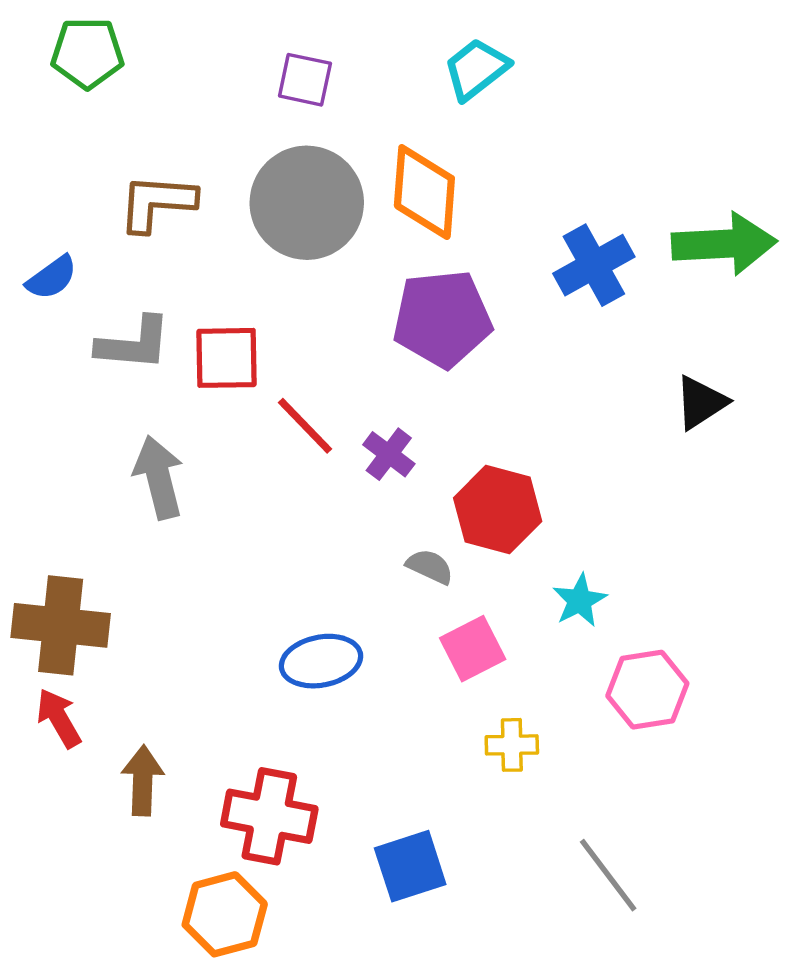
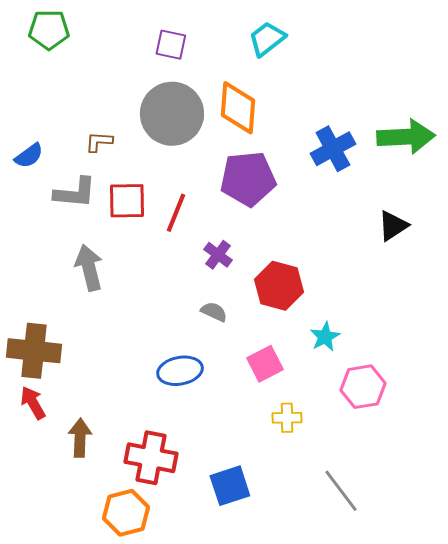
brown L-shape: (157, 203) -> (99, 142), moved, size x0.6
red line: (305, 426) -> (176, 213), moved, turned 66
gray semicircle: (430, 567) -> (214, 312), moved

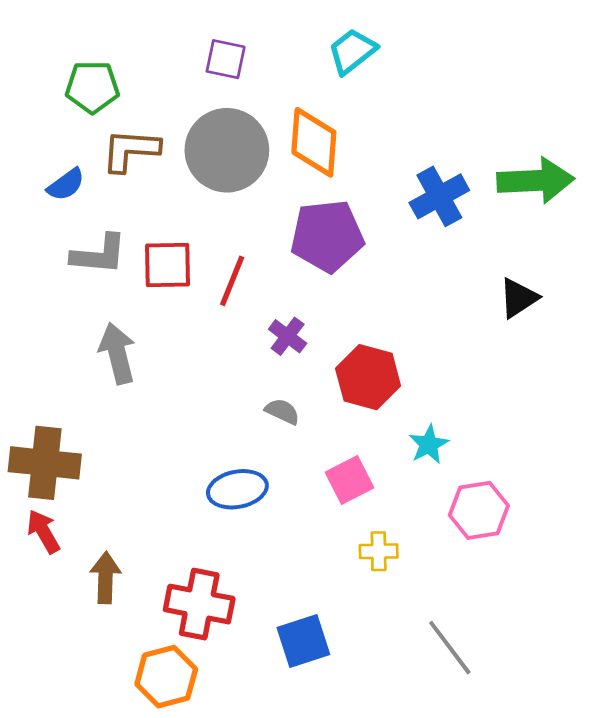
green pentagon: (49, 30) -> (92, 87), moved
brown L-shape: (99, 142) -> (131, 150), moved, size x1.6
blue semicircle: (29, 156) -> (66, 185), moved

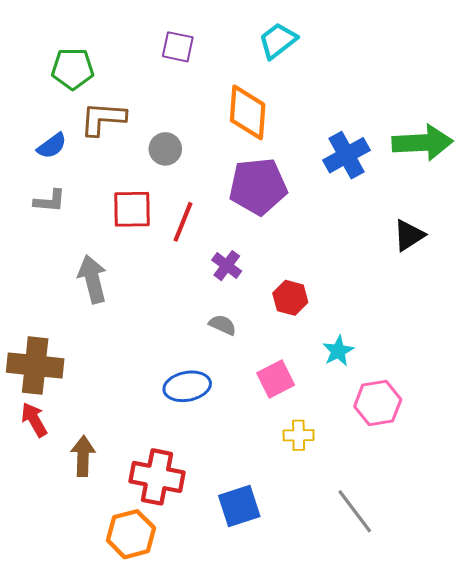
gray circle: (227, 150) -> (165, 149), moved, size x0.5
gray L-shape: (99, 254) -> (50, 201), moved, size x0.7
red hexagon: (368, 377) -> (290, 298), size x0.7

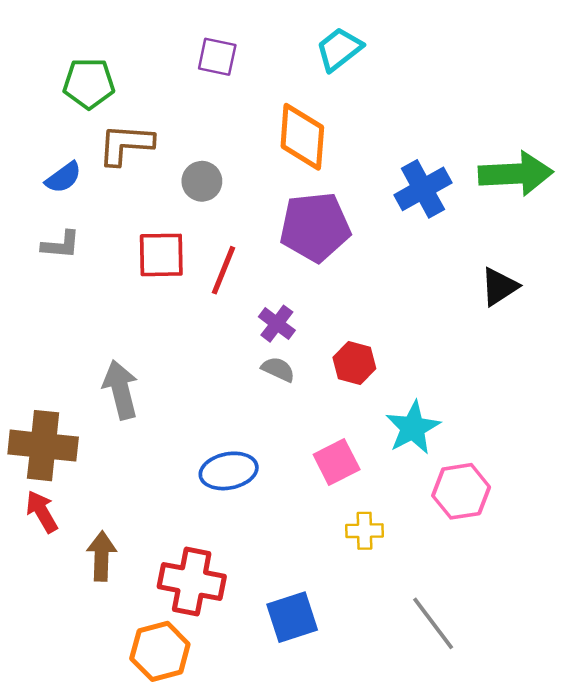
gray arrow: (92, 279) -> (121, 390), moved
gray semicircle: (223, 325) -> (278, 369), moved
cyan star: (338, 351) -> (413, 428), size x1.4

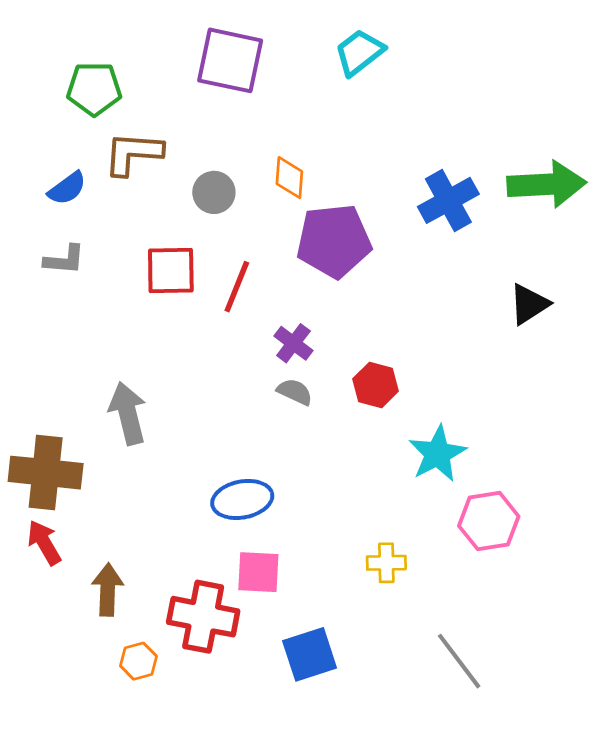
purple square: (217, 57) -> (230, 60), size x1.6
orange diamond: (302, 137) -> (289, 178), moved, size x0.6
pink square: (337, 462) -> (258, 572), moved, turned 30
orange hexagon: (160, 651) -> (139, 661), moved, size x0.6

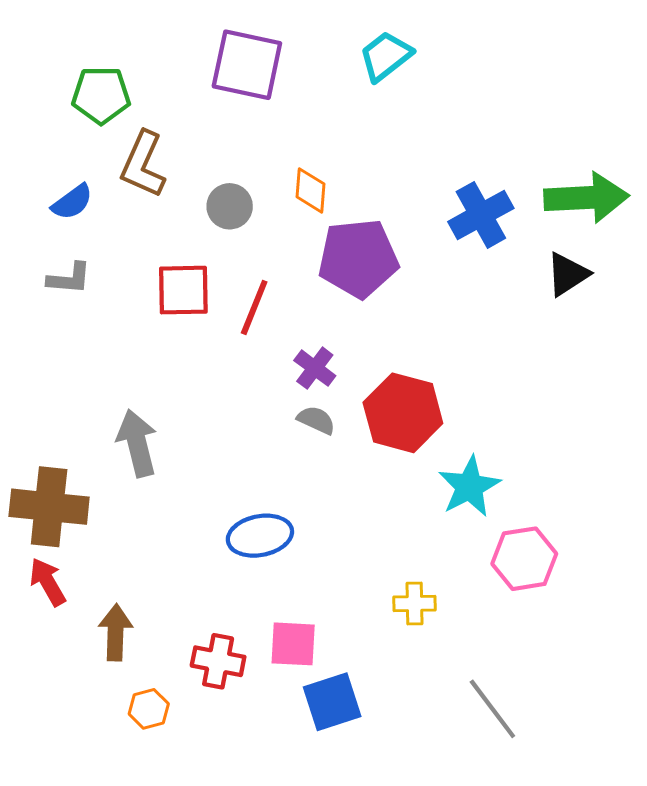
brown L-shape: (133, 153) -> (143, 164), turned -70
black triangle: (529, 304) -> (568, 274), moved
red hexagon: (376, 385) -> (403, 413), size x1.6
pink square: (258, 572) -> (293, 644), moved
red cross: (203, 617) -> (218, 661), size x0.7

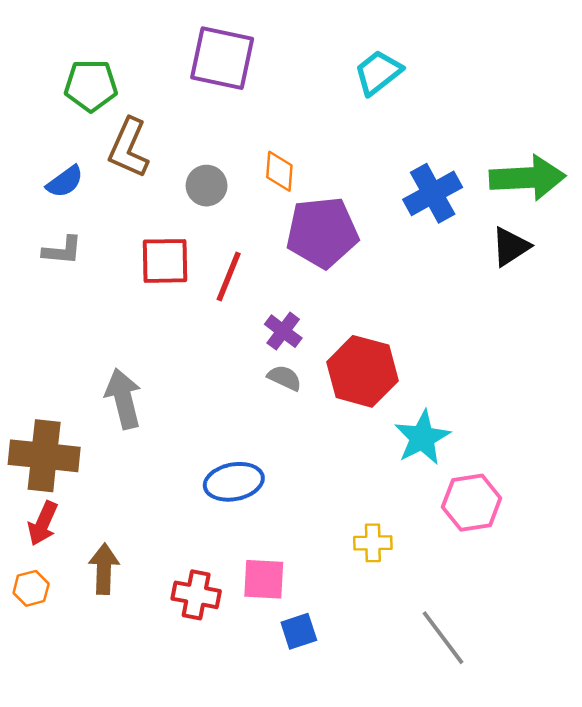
cyan trapezoid: (386, 56) -> (378, 72), moved
red arrow: (48, 582) -> (43, 523), turned -126
blue square: (332, 702) -> (299, 631), size x0.7
orange hexagon: (149, 709) -> (31, 588), moved

